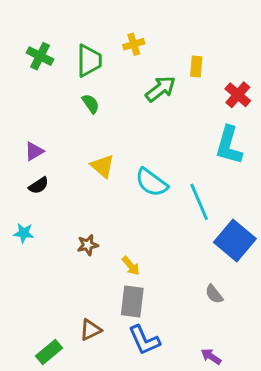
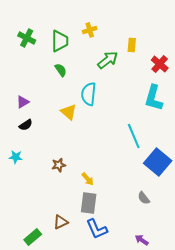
cyan semicircle: (152, 183) -> (89, 94), moved, turned 60

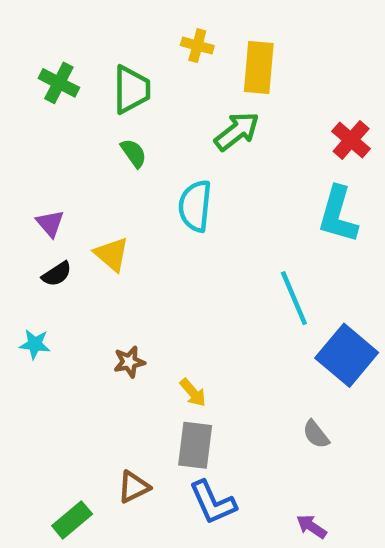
yellow cross: (90, 30) -> (197, 46), moved, turned 32
yellow rectangle: (132, 45) -> (259, 68), moved, size x1.6
purple triangle: (23, 102) -> (50, 223), turned -40
yellow triangle: (69, 112) -> (112, 254), moved

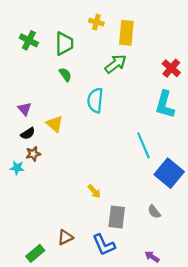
brown star: (129, 362) -> (33, 154), moved
gray rectangle: (195, 445) -> (117, 217), moved

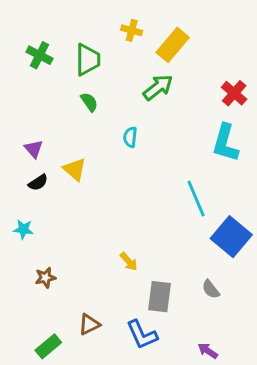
yellow rectangle: (126, 33) -> (173, 45), turned 35
cyan semicircle: (95, 100) -> (130, 137), size x0.6
brown star: (33, 154) -> (45, 278), moved

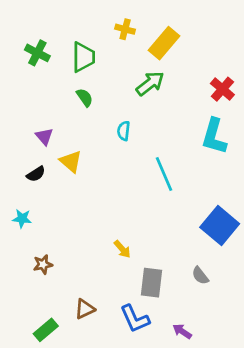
purple triangle: (34, 149) -> (44, 136), moved
cyan line: (196, 199) -> (164, 174), moved
purple arrow: (208, 351) -> (182, 331), moved

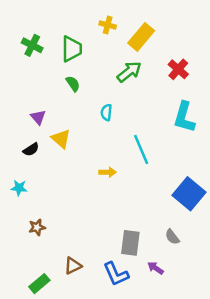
red cross: (222, 89) -> (178, 69), moved
yellow arrow: (122, 249) -> (108, 172), moved, turned -49
purple arrow: (182, 331) -> (156, 268), moved

